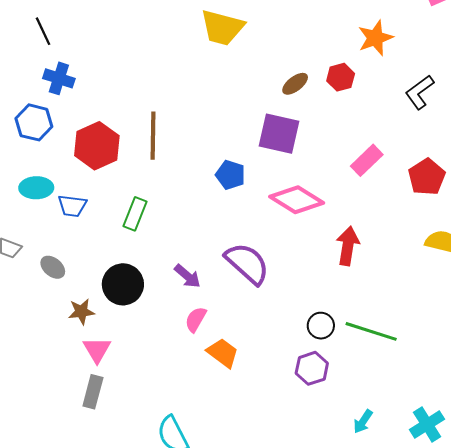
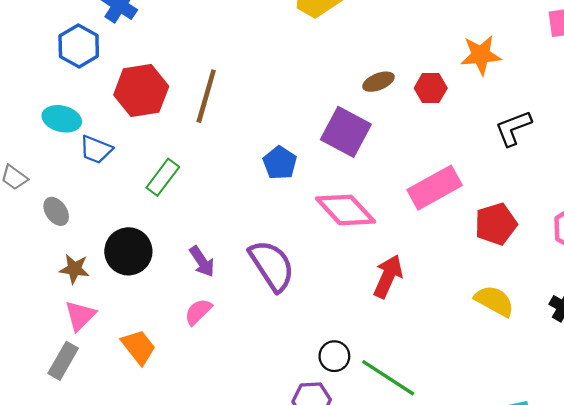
pink rectangle: (367, 160) -> (435, 188), size x1.4
orange trapezoid: (223, 353) -> (139, 347), moved

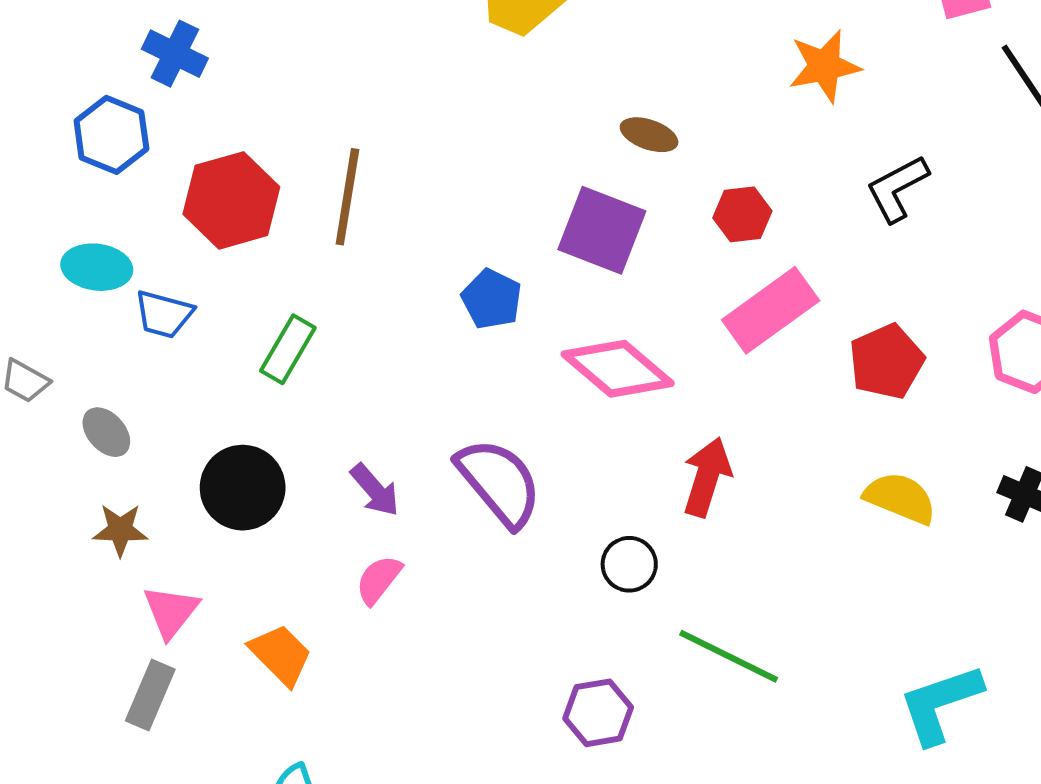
brown ellipse: (378, 82) -> (649, 135), turned 48
red hexagon: (431, 88) -> (742, 214), moved
brown star: (74, 269) -> (120, 530), moved
black circle: (334, 356) -> (629, 564), moved

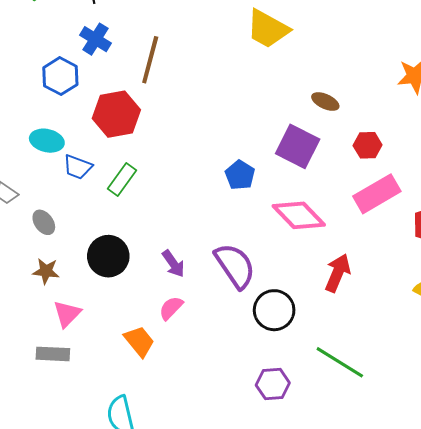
brown line: (347, 197) -> (150, 60), moved
green rectangle: (288, 349) -> (122, 179), moved
black circle: (629, 564) -> (274, 310), moved, size x1.5
orange trapezoid: (281, 655) -> (139, 341), moved
gray rectangle: (150, 695) -> (53, 354), turned 64

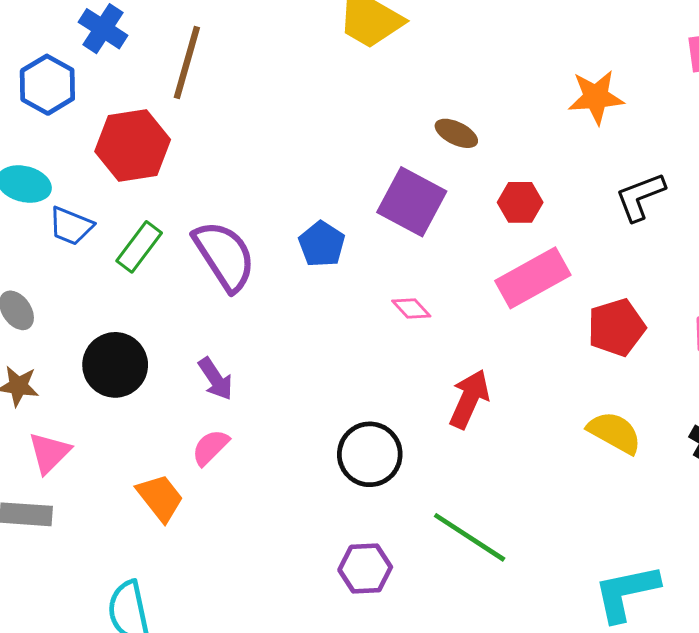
pink diamond: (299, 215) -> (411, 309), size x0.5
purple semicircle: (235, 266) -> (224, 256), moved

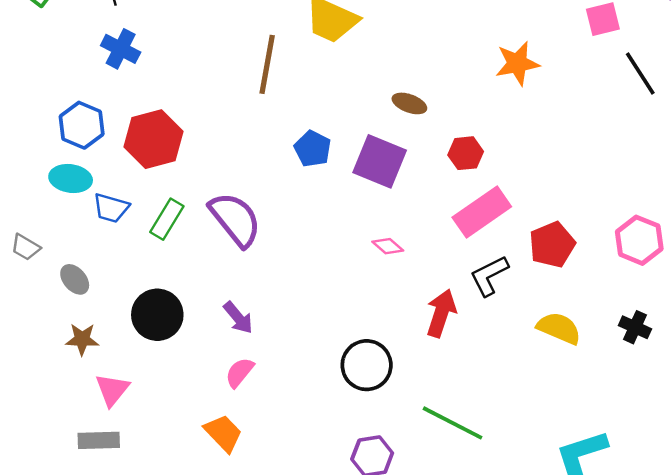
brown line: (187, 63) -> (267, 64), moved
blue hexagon: (47, 85) -> (82, 125), moved
black L-shape: (640, 197) -> (489, 276), moved
blue pentagon: (322, 244) -> (313, 149), moved
orange trapezoid: (160, 498) -> (223, 433), moved

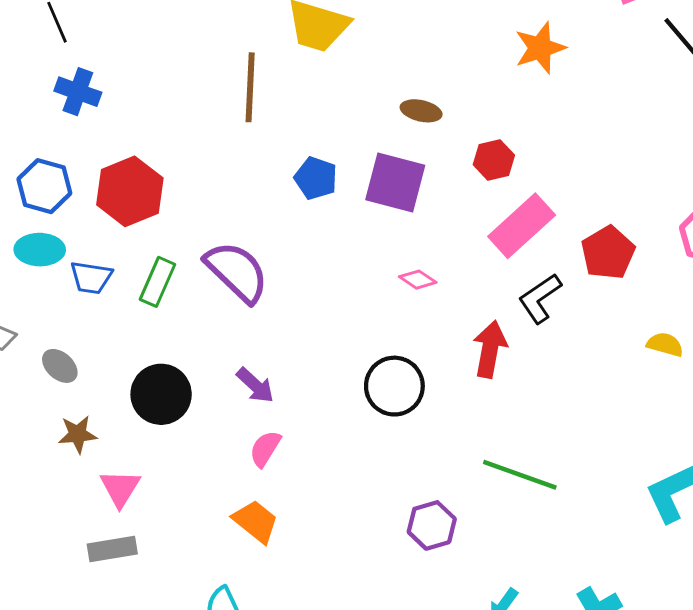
yellow semicircle: (559, 328) -> (665, 344), moved, size x0.7
black circle: (367, 365) -> (394, 386), moved

